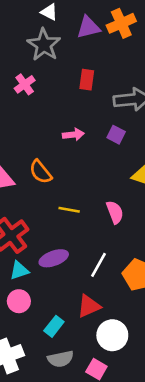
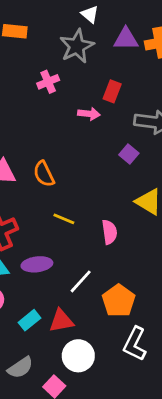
pink arrow: (73, 135) -> (89, 114), moved
cyan rectangle: (54, 326) -> (30, 320), moved
gray semicircle: (61, 359) -> (20, 368), turned -35

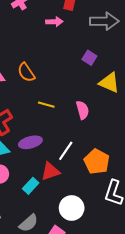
purple square: (129, 154) -> (89, 58), moved
red triangle: (61, 321) -> (50, 171), moved

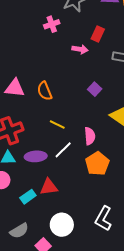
purple square: (89, 58) -> (95, 89), moved
white line: (66, 151) -> (63, 150), moved
orange pentagon: (97, 162) -> (97, 164), moved

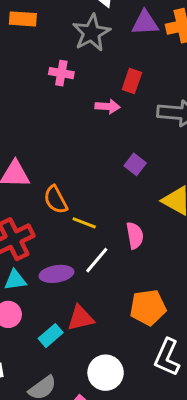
pink cross: (52, 24) -> (61, 73), turned 35
orange semicircle: (45, 91) -> (56, 200), moved
orange pentagon: (97, 164) -> (148, 308), moved, turned 30

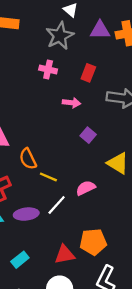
pink cross: (61, 73) -> (48, 70), moved
pink arrow: (107, 107) -> (71, 103), moved
pink semicircle: (135, 236) -> (86, 188), turned -108
red triangle: (81, 318) -> (65, 255), moved

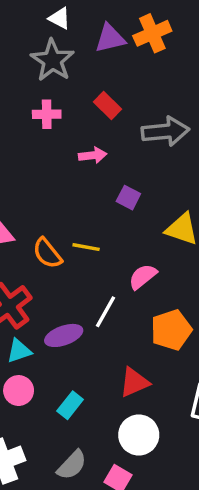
red rectangle: (88, 73) -> (107, 105), turned -54
yellow line: (48, 177) -> (86, 247), moved
orange pentagon: (93, 242) -> (171, 330), moved

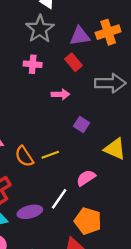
orange cross: (152, 33) -> (108, 32), moved
purple triangle: (110, 38) -> (80, 36), moved
yellow line: (86, 247) -> (50, 155), turned -36
orange pentagon: (171, 330) -> (88, 221), moved, turned 30

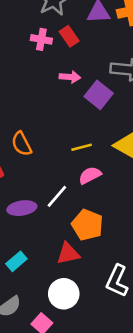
red rectangle: (73, 62) -> (69, 36), moved
purple square: (81, 125) -> (99, 95), moved, size x1.5
yellow line: (50, 155) -> (82, 147), moved

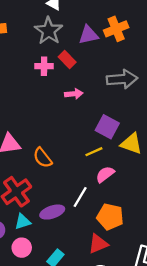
purple square: (99, 95) -> (107, 127), moved

